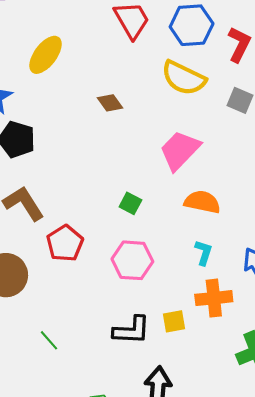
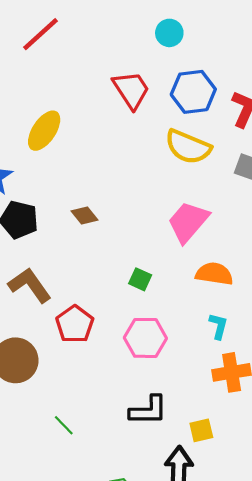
brown diamond: (110, 103) -> (85, 216), moved
yellow square: (174, 321) -> (201, 430), moved

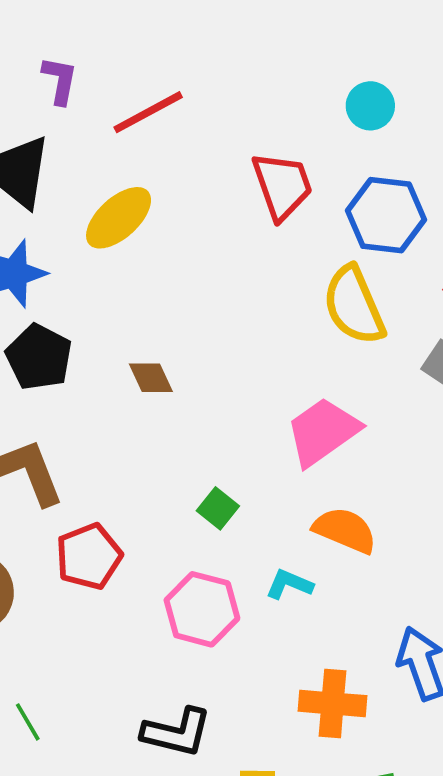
red line: (40, 34) -> (148, 112), moved
yellow semicircle: (188, 147) -> (354, 305), turned 30
cyan L-shape: (218, 326) -> (289, 584), moved, turned -96

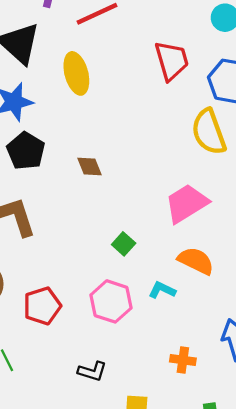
yellow ellipse: (119, 218) -> (76, 73), turned -66
red pentagon: (89, 556) -> (42, 306), moved
orange cross: (333, 703) -> (183, 360), size x0.7
black L-shape: (177, 732) -> (92, 371), size x0.7

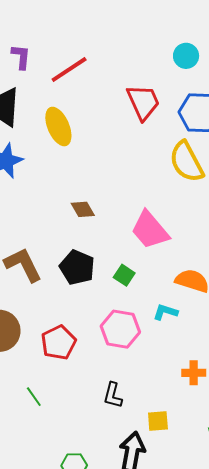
black pentagon: (26, 151) -> (77, 267), moved
pink trapezoid: (186, 203) -> (150, 230), moved, turned -90
black L-shape: (92, 371) -> (113, 395), turned 96

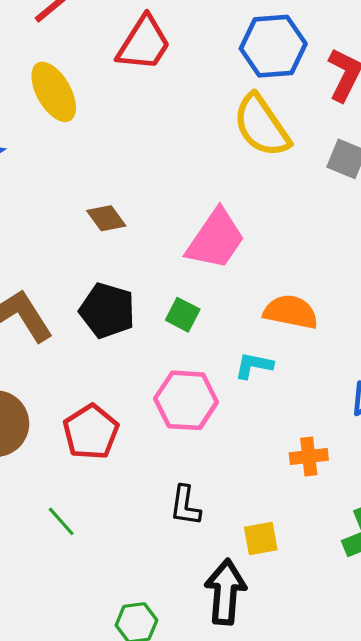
red trapezoid: (143, 102) -> (144, 43), moved, turned 63
pink trapezoid: (150, 230) -> (215, 239), turned -99

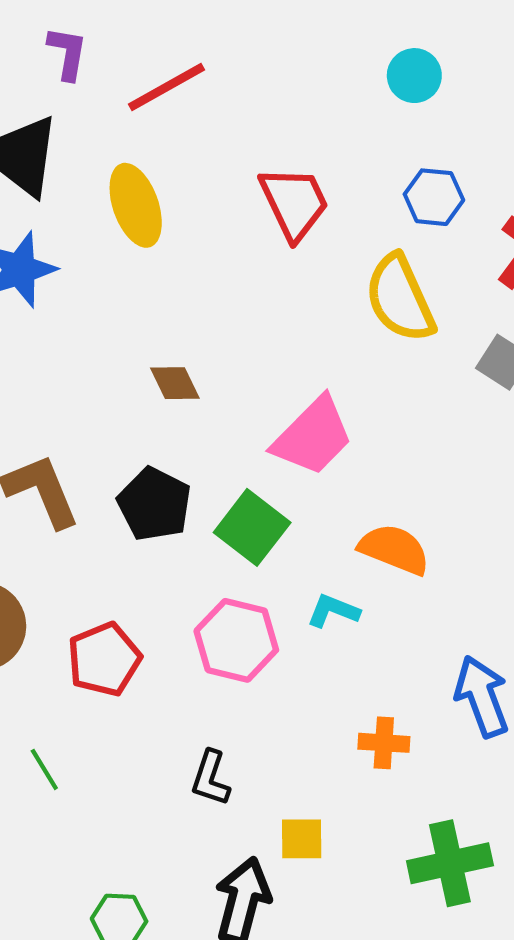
red trapezoid: (144, 43) -> (294, 203), moved, turned -68
blue hexagon: (273, 46) -> (434, 197), size x0.7
green square: (183, 315) -> (252, 527), size x1.6

